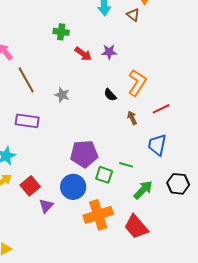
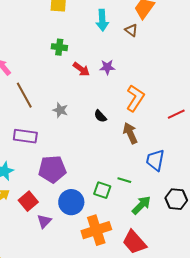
black semicircle: (110, 95) -> (100, 116), moved
red line: (161, 109) -> (176, 114), moved
brown arrow: (132, 118) -> (130, 133), size x1.5
purple pentagon: (84, 154) -> (52, 169), moved

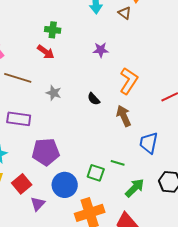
red arrow: (81, 69) -> (46, 52), moved
brown line: (24, 95) -> (18, 78), turned -44

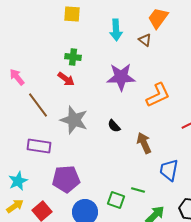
purple star: (101, 50) -> (121, 77), size x1.8
brown line: (18, 78) -> (38, 105), turned 36
orange L-shape: (129, 81) -> (158, 95), moved, turned 32
gray star: (54, 93) -> (74, 120), size x1.8

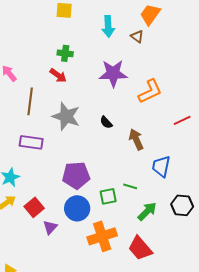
brown line: (38, 105) -> (30, 101), turned 44
purple pentagon: (66, 179) -> (76, 175), moved
green square: (116, 200) -> (108, 196), turned -30

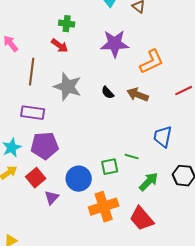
brown arrow: (136, 139) -> (138, 95), moved, turned -45
purple pentagon: (76, 175) -> (45, 146), moved

